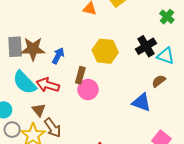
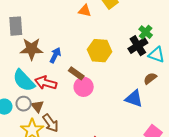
green cross: (167, 17) -> (146, 32), moved
gray rectangle: (15, 47) -> (16, 26), moved
brown rectangle: (80, 75) -> (76, 73), turned -70
gray circle: (12, 130) -> (24, 104), moved

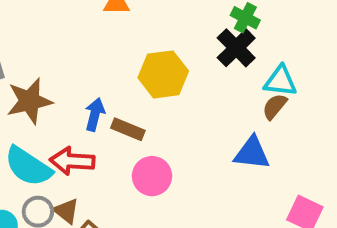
blue arrow: (55, 55) -> (95, 114), moved
cyan triangle: (156, 55) -> (280, 81), moved
pink circle: (84, 87) -> (152, 176), moved

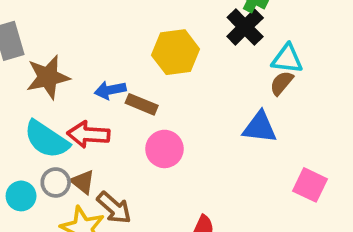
blue arrow: (95, 114) -> (110, 90), turned -116

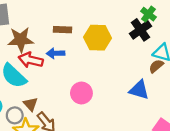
brown rectangle: (142, 104) -> (62, 30), moved, turned -30
red arrow: (88, 134) -> (31, 60), moved
gray circle: (56, 182) -> (15, 115), moved

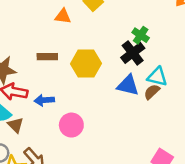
blue arrow: (56, 53) -> (44, 100), moved
blue triangle: (139, 90) -> (128, 85), moved
brown triangle: (31, 104) -> (16, 125), moved

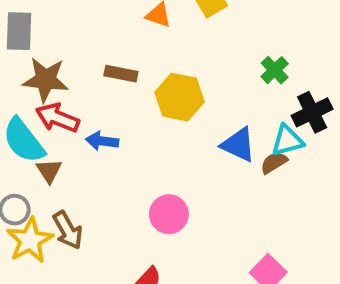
black cross: (133, 53) -> (312, 112), moved
cyan triangle: (157, 77) -> (287, 141), turned -40
pink circle: (71, 125) -> (169, 214), moved

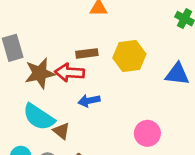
red arrow: (57, 118) -> (70, 73), moved

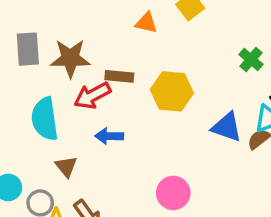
brown star: (40, 73) -> (70, 58), moved
red arrow: (70, 73) -> (92, 96), turned -44
cyan semicircle: (39, 117) -> (45, 119), moved, turned 36

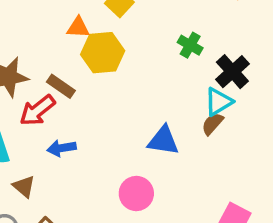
brown rectangle: (119, 76) -> (61, 86), turned 40
yellow hexagon: (172, 91) -> (103, 53), moved
blue triangle: (227, 127) -> (163, 141), moved

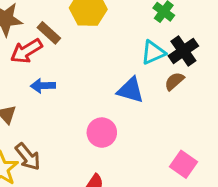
black cross: (232, 72) -> (183, 51), moved
cyan triangle: (219, 102) -> (153, 52), moved

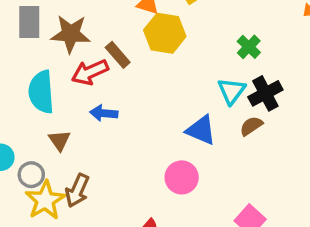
cyan triangle: (153, 52) -> (231, 91), turned -36
pink circle: (102, 133) -> (182, 177), moved
brown arrow: (28, 157) -> (77, 190), turned 56

